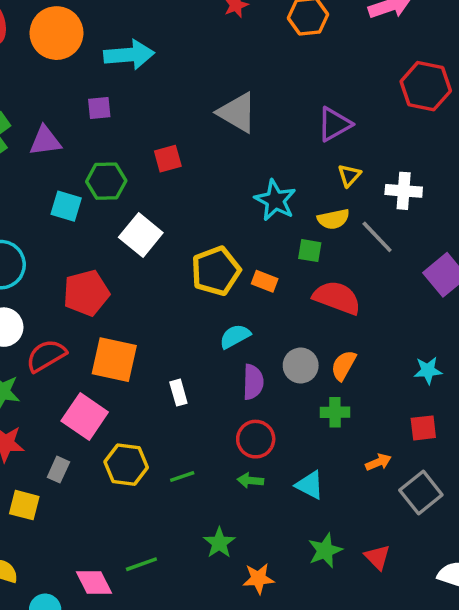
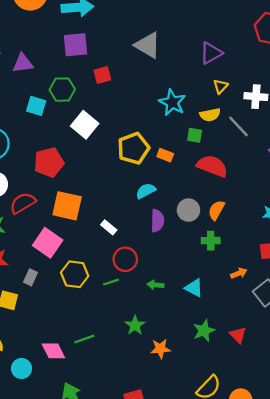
purple square: (99, 108) -> (75, 45), moved, size x1.6
white rectangle: (178, 393) -> (109, 227), turned -35
red circle: (256, 439) -> (125, 259), moved

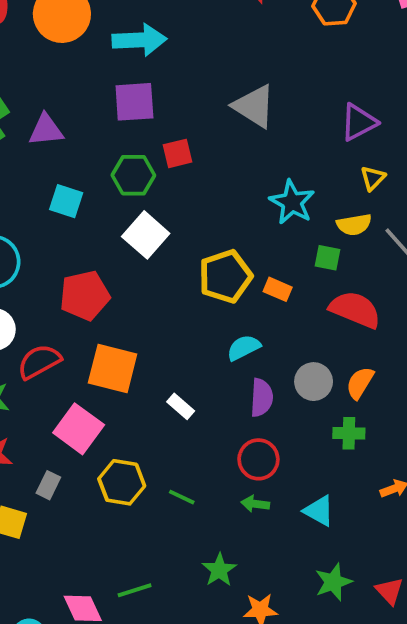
green hexagon: (62, 90) -> (133, 175), moved
red circle: (125, 259) -> (258, 459), moved
green line: (111, 282) -> (182, 497), turned 42

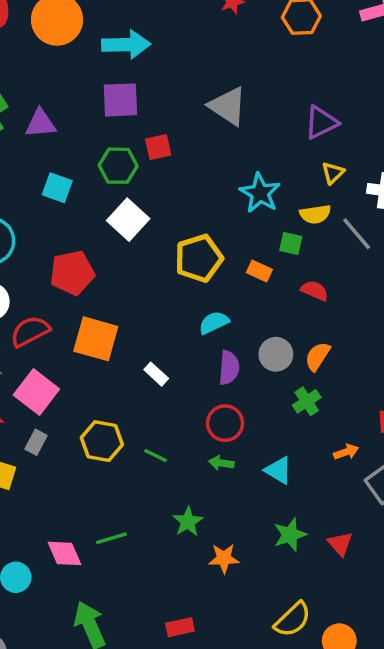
orange rectangle: (278, 289) -> (259, 271), moved
red semicircle: (355, 310) -> (315, 290), size x0.6
pink square: (79, 429) -> (36, 392), moved
green cross: (349, 433) -> (307, 401), turned -36

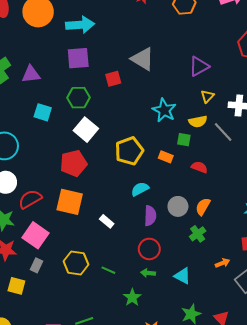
red square: (158, 147) -> (113, 79), moved
red pentagon: (72, 273) -> (74, 163), moved
green star: (188, 522) -> (132, 297), moved

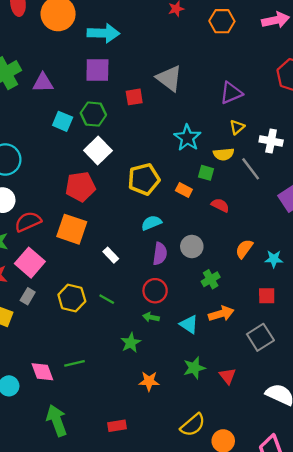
cyan square: (43, 112) -> (63, 121), moved
orange semicircle: (203, 207) -> (244, 249), moved
orange arrow: (223, 263) -> (221, 314), moved, size x1.5
green line: (108, 270) -> (107, 299), moved

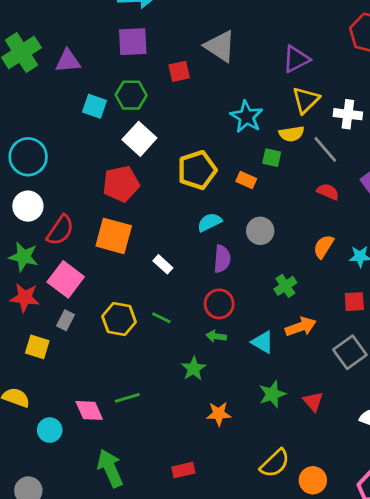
yellow triangle: (237, 127) -> (306, 100), size x1.5
red semicircle: (220, 205) -> (328, 192), moved
red semicircle: (28, 222) -> (60, 230), turned 152
gray circle: (192, 246) -> (260, 231), moved

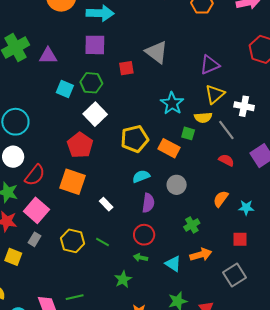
orange rectangle: (246, 180) -> (169, 148), size x1.5
red pentagon: (121, 184) -> (80, 145), turned -30

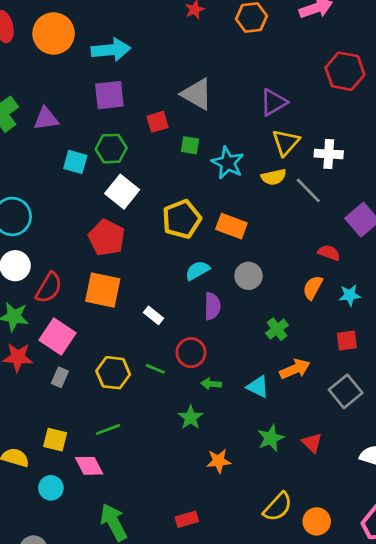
green square: (188, 133) -> (190, 145), moved
red semicircle: (226, 160) -> (329, 253), moved
red circle: (144, 235) -> (191, 353), moved
yellow square: (13, 257) -> (55, 440), moved
green line: (75, 297) -> (108, 429), moved

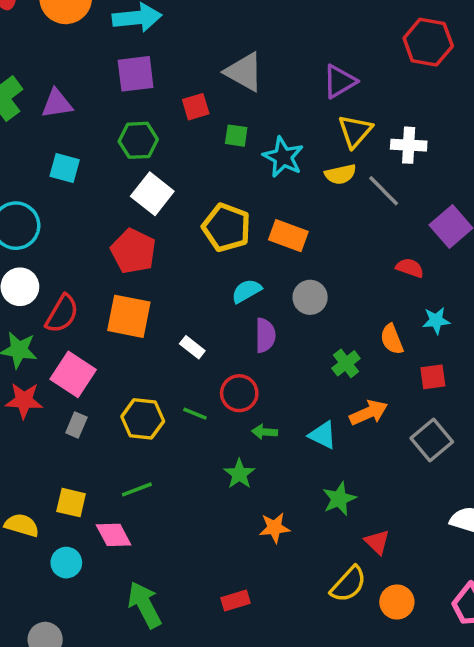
cyan square: (75, 162) -> (65, 168), moved
yellow pentagon: (182, 219) -> (226, 227), turned -30
orange semicircle: (313, 288) -> (392, 339), moved, turned -50
red triangle: (312, 443) -> (377, 542), moved

